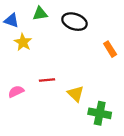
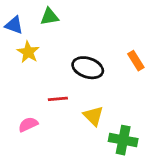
black ellipse: (74, 22) -> (88, 68), moved
pink semicircle: (16, 91) -> (28, 124), moved

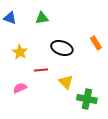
green triangle: (49, 17) -> (42, 18), moved
yellow star: (28, 52) -> (20, 52), moved

